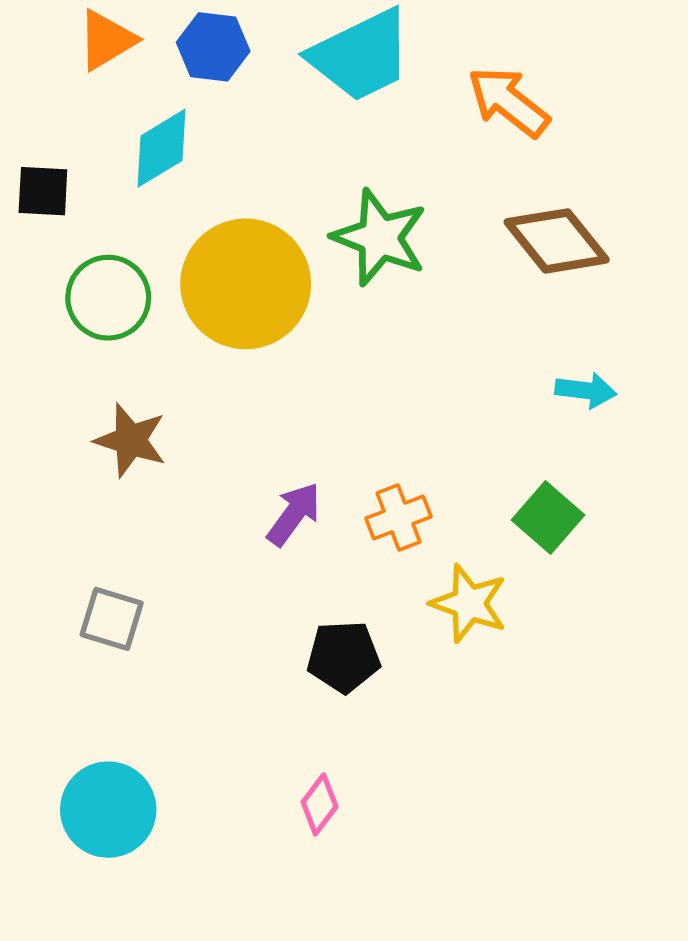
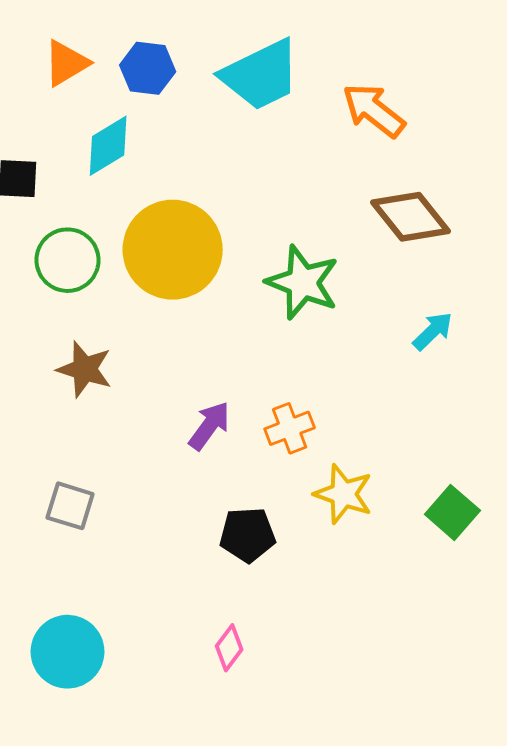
green star: (380, 238) -> (303, 282), moved
cyan arrow: (586, 390) -> (433, 331), turned -51
green square: (548, 518) -> (452, 512), moved

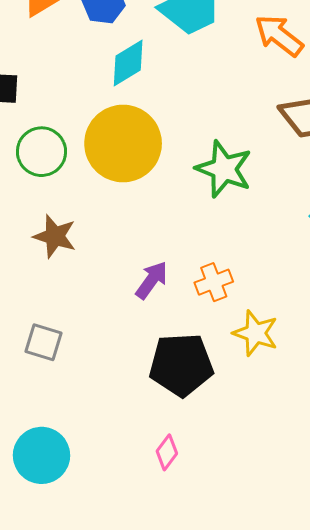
cyan diamond: (108, 146) -> (128, 63), moved
black pentagon: (247, 535) -> (181, 365), size x1.5

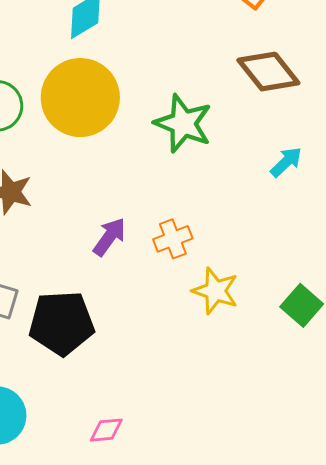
black pentagon: (181, 365) -> (62, 323), moved
pink diamond: (167, 452) -> (106, 430), moved, turned 48

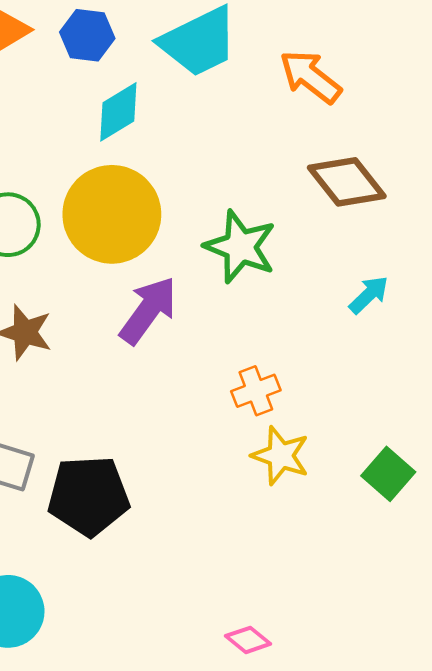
purple arrow: (109, 237) -> (148, 310), moved, size x1.4
orange cross: (173, 239) -> (256, 391), moved
pink diamond: (106, 430) -> (248, 640), moved, turned 44

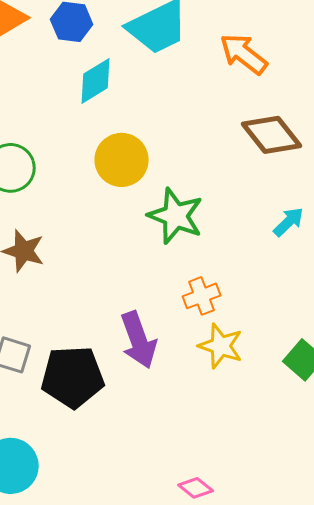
yellow circle: (112, 214) -> (122, 160), moved, size x0.7
green star: (240, 247) -> (176, 216), moved
purple arrow: (148, 310) -> (139, 340), moved, turned 124

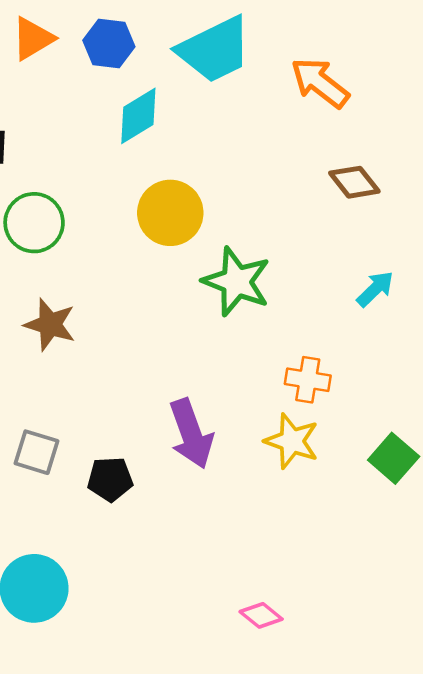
brown diamond: (272, 135) -> (354, 182), size x0.7
orange cross: (202, 296) -> (308, 380), moved, turned 30
black pentagon: (73, 377) -> (110, 479), size x0.6

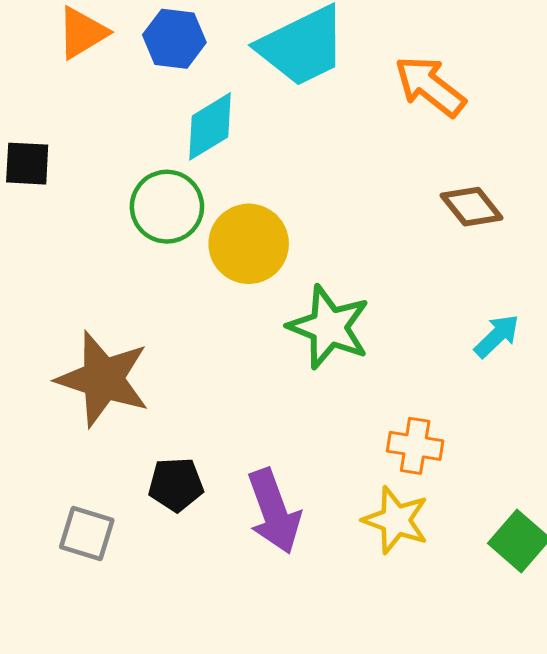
green circle: (34, 223) -> (167, 207), moved
brown star: (50, 325) -> (103, 379), size x1.5
black pentagon: (110, 479) -> (176, 485), moved

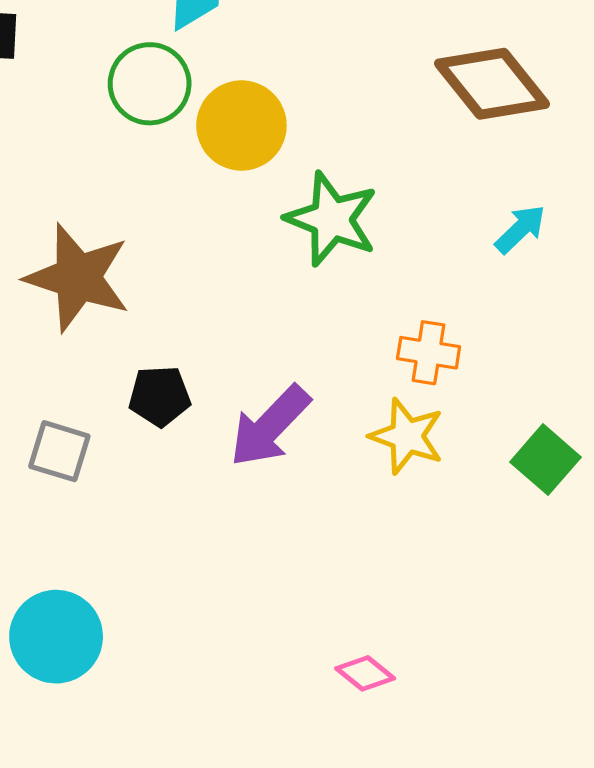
brown diamond: (472, 207) -> (492, 84), size x1.6
purple arrow: (274, 511) -> (270, 426), turned 64

